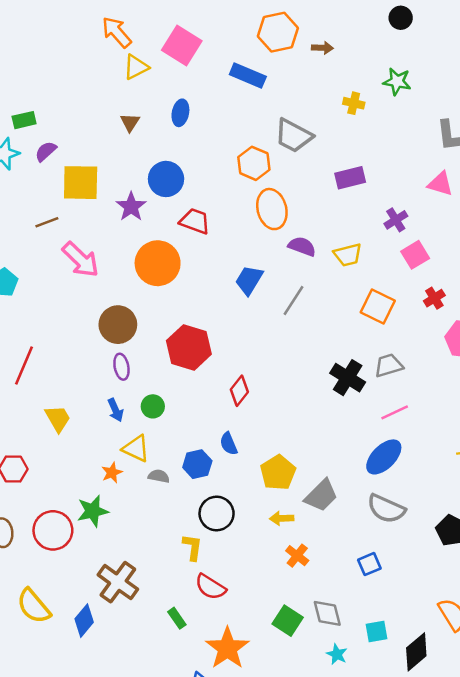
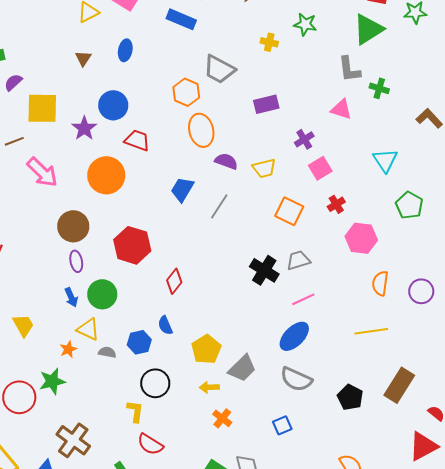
green circle: (153, 406) -> (102, 294), size x1.5
yellow trapezoid: (58, 418) -> (23, 325), moved

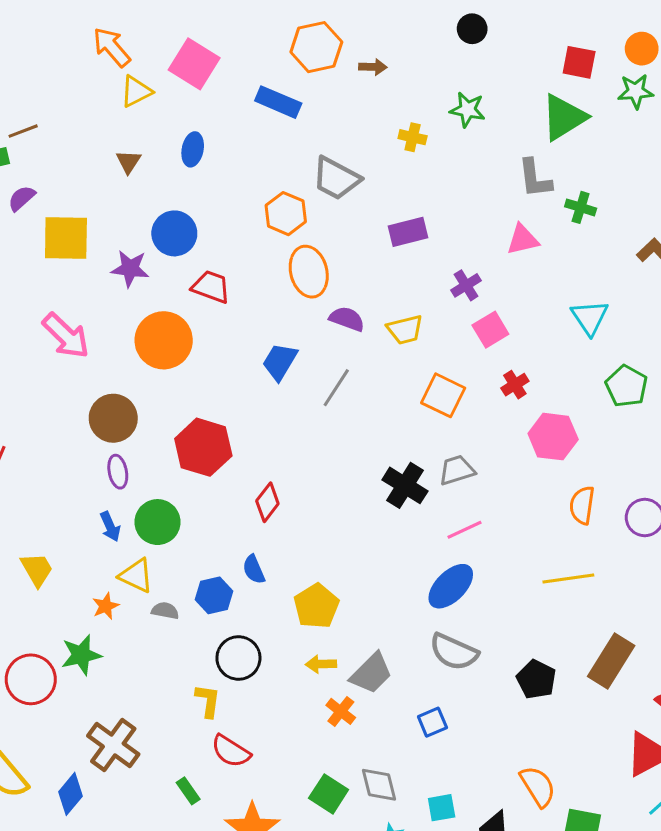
pink triangle: (341, 109) -> (523, 240), turned -30
purple star: (84, 128) -> (130, 269), turned -30
brown line: (14, 141) -> (23, 131), moved
gray trapezoid: (242, 368) -> (371, 673), moved

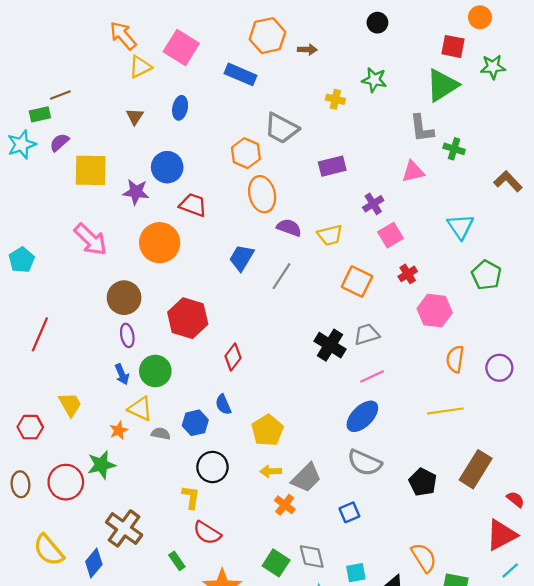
orange circle: (642, 49) -> (480, 17), moved

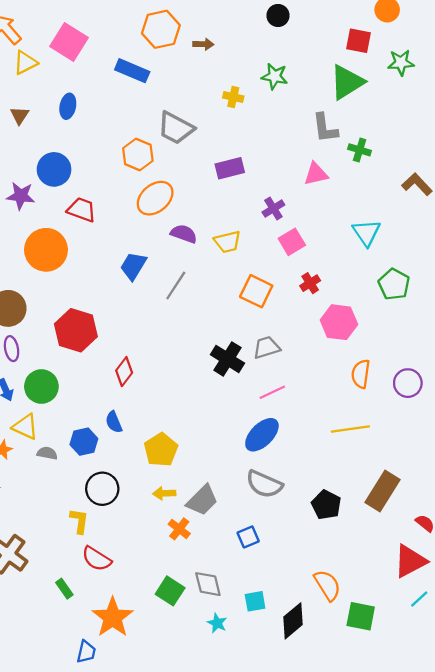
orange ellipse: (262, 194) -> (155, 198), turned 64

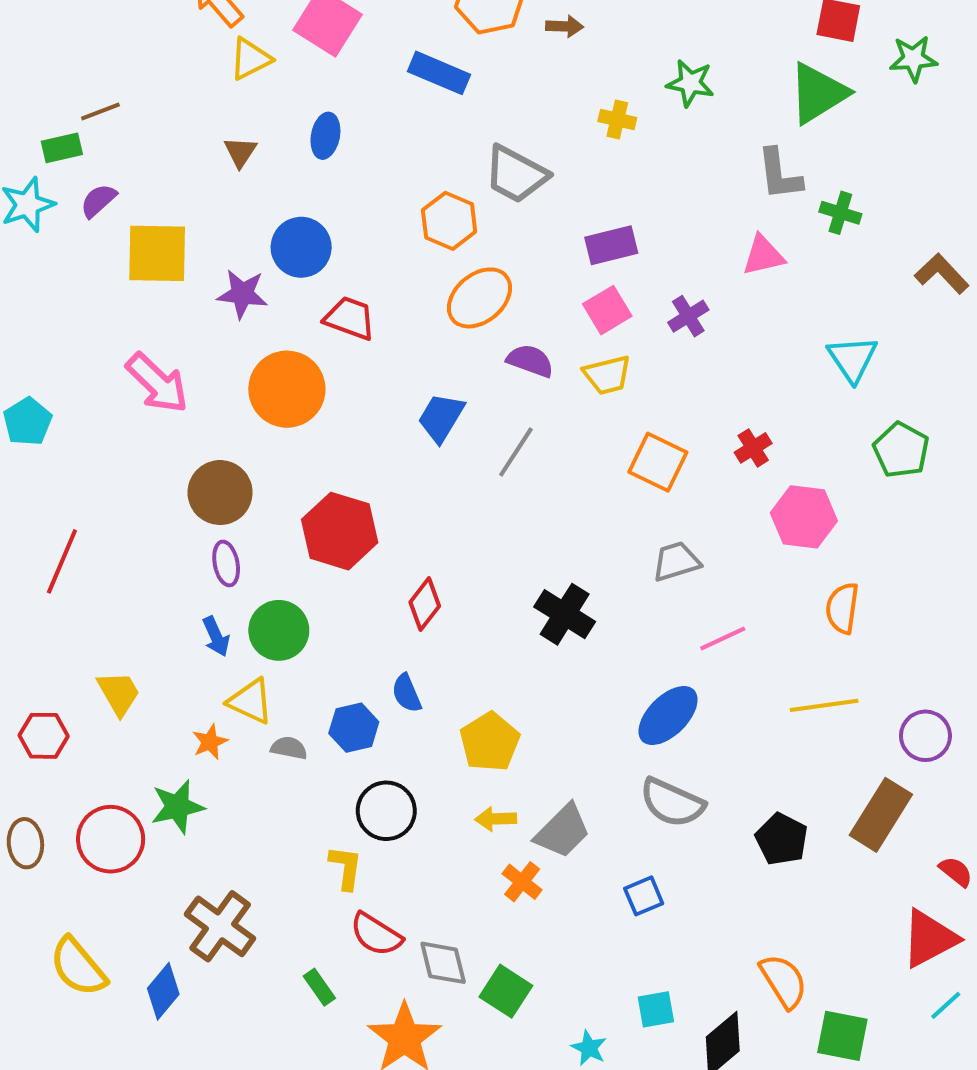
pink square: (292, 242) -> (607, 310), moved
black cross: (227, 359) -> (565, 614), moved
purple circle: (408, 383) -> (925, 736), moved
pink line: (272, 392) -> (723, 638), moved
gray diamond: (208, 584) -> (443, 963), moved

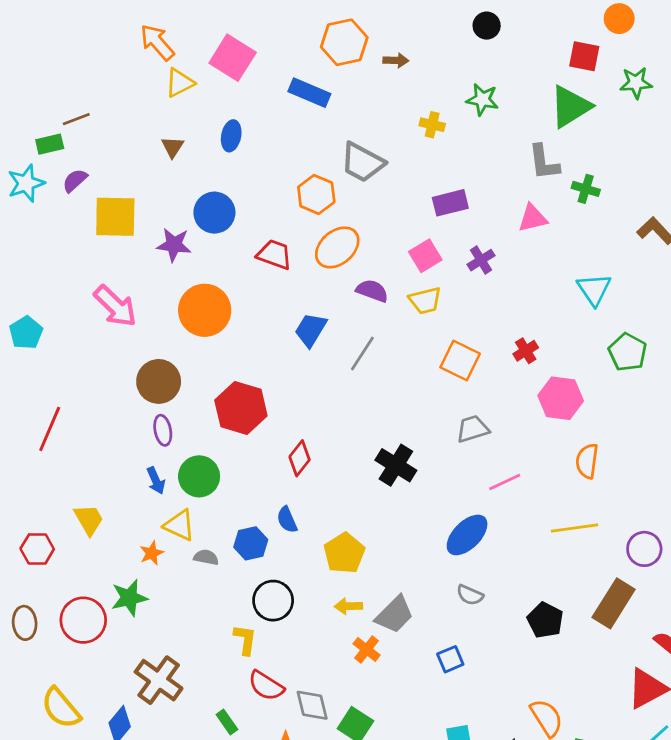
purple rectangle: (611, 245) -> (450, 203), moved
red trapezoid: (350, 318) -> (274, 254), moved
gray semicircle: (672, 803) -> (470, 595), size x0.6

